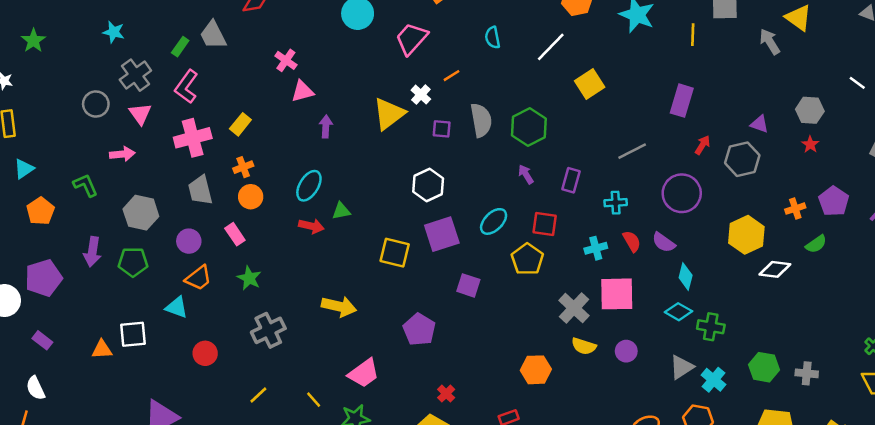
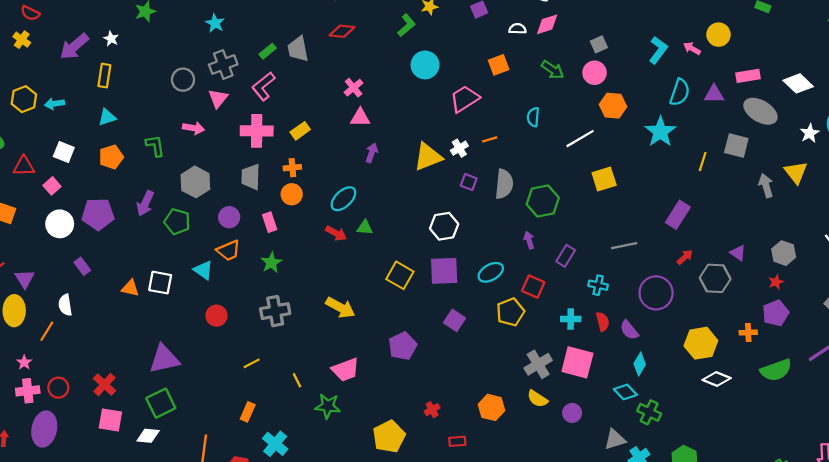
purple pentagon: (834, 201) -> (776, 313), moved
green semicircle: (816, 244) -> (776, 370), moved, size x1.6
red cross: (446, 394) -> (432, 410), moved

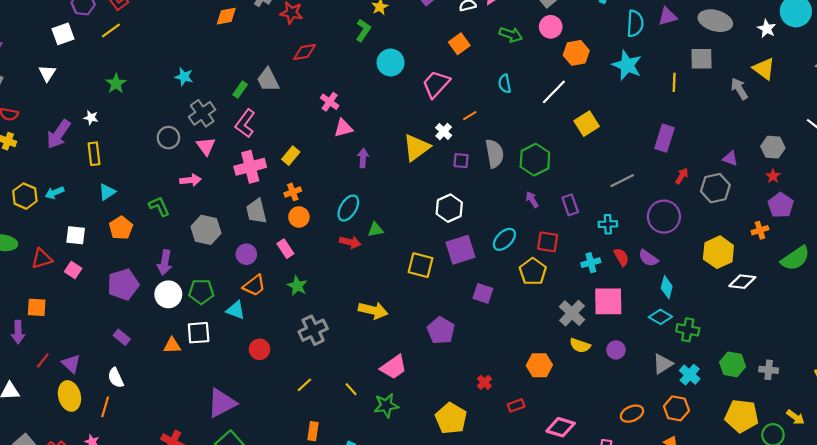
green pentagon: (177, 222) -> (201, 292), moved
white circle: (60, 224) -> (168, 294), moved
purple rectangle: (566, 256) -> (570, 205), turned -36

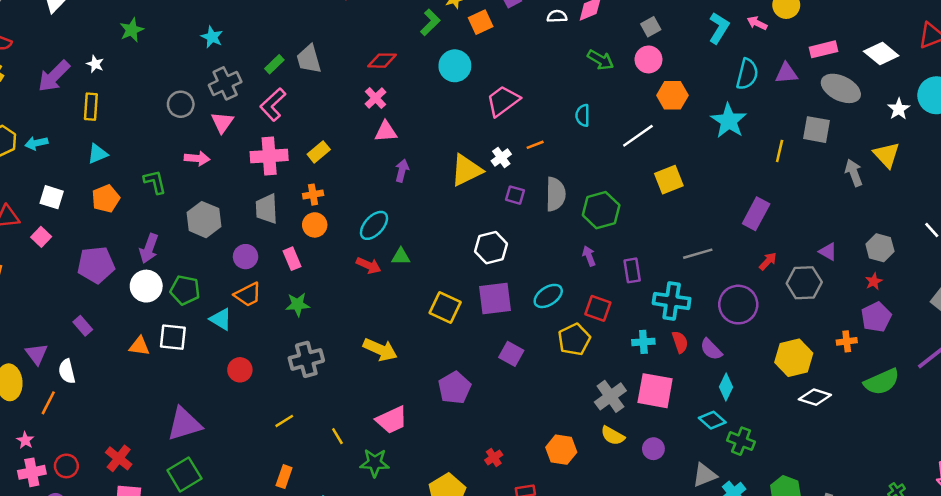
orange square: (459, 44) -> (481, 22), moved
red diamond: (305, 52) -> (382, 61), moved
cyan cross: (608, 224) -> (672, 301), size x1.6
green star: (297, 286) -> (298, 305), turned 30
purple triangle: (71, 364) -> (37, 354), moved

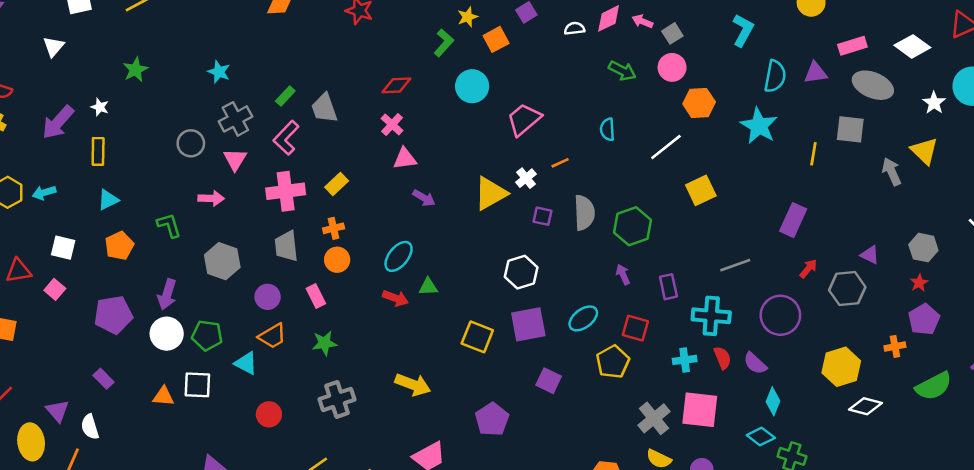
pink arrow: (757, 23) -> (642, 21), moved
gray trapezoid: (309, 59) -> (324, 108), moved
purple arrow: (402, 171) -> (424, 198), turned 110

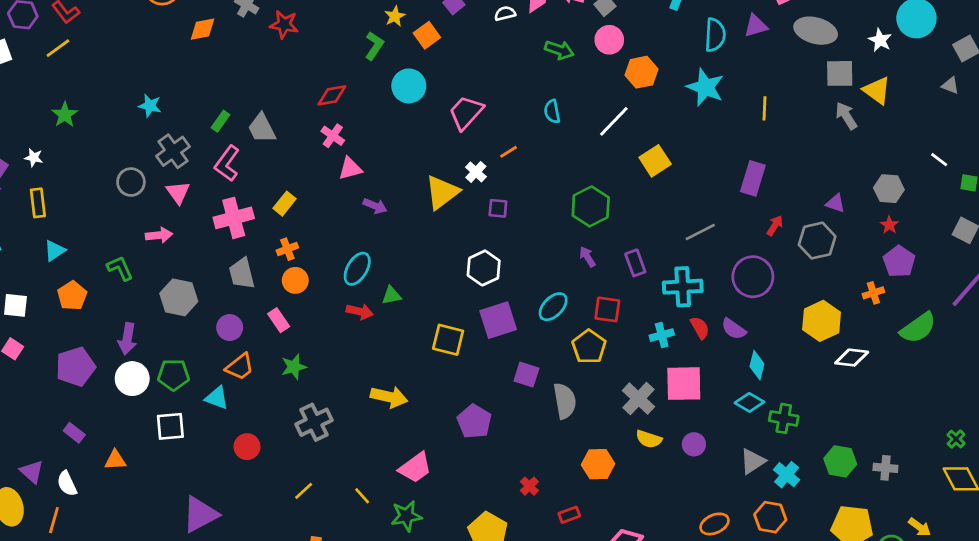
gray square: (850, 129) -> (840, 73), moved
gray semicircle: (584, 213) -> (565, 401), moved
orange triangle: (163, 396) -> (115, 460), moved

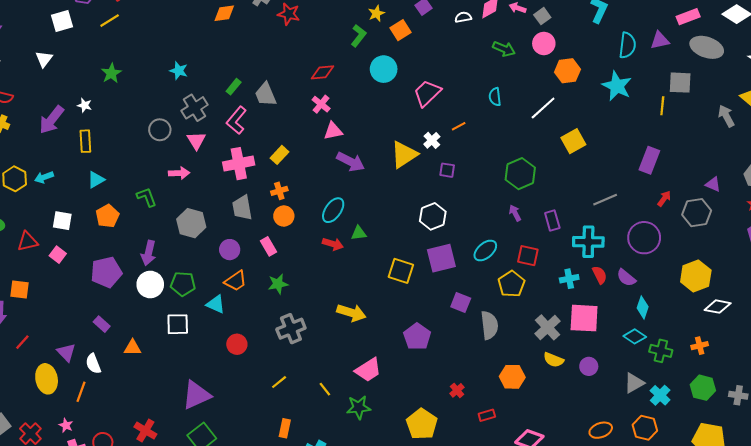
gray square: (840, 73) -> (680, 83), moved
purple arrow: (375, 206) -> (351, 162), size x1.5
orange cross: (873, 293) -> (700, 346), moved

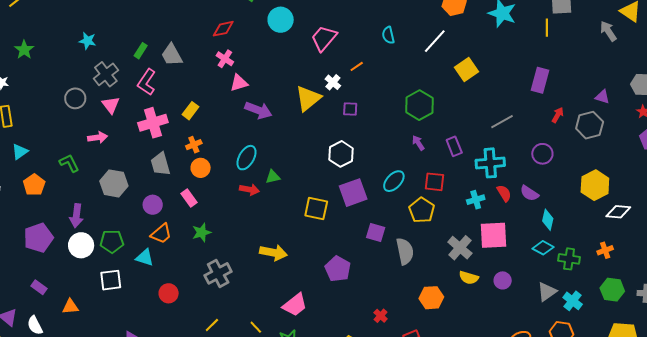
purple circle: (644, 238) -> (542, 154), size x0.7

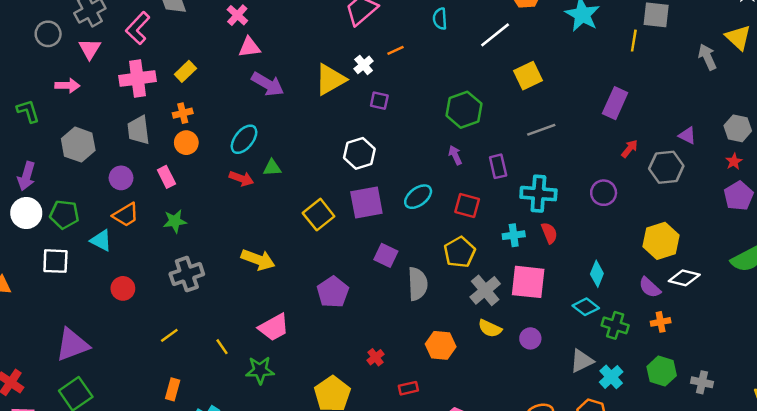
gray line: (502, 122) -> (541, 130), moved
purple semicircle: (529, 193) -> (650, 288), moved
yellow square: (316, 208) -> (319, 215), turned 30
yellow pentagon: (422, 210) -> (460, 252), moved

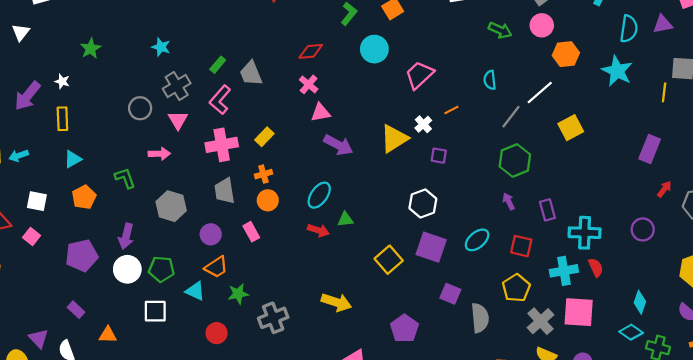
gray line: (541, 130) -> (511, 117), moved, turned -30
purple square: (366, 203) -> (431, 247), turned 32
green star: (175, 221) -> (238, 294), moved
cyan cross: (514, 235) -> (564, 271), size x1.4

